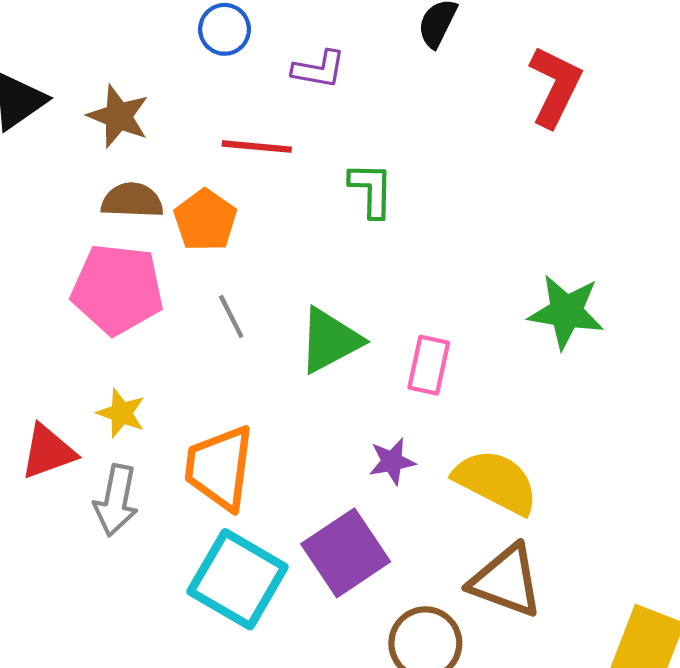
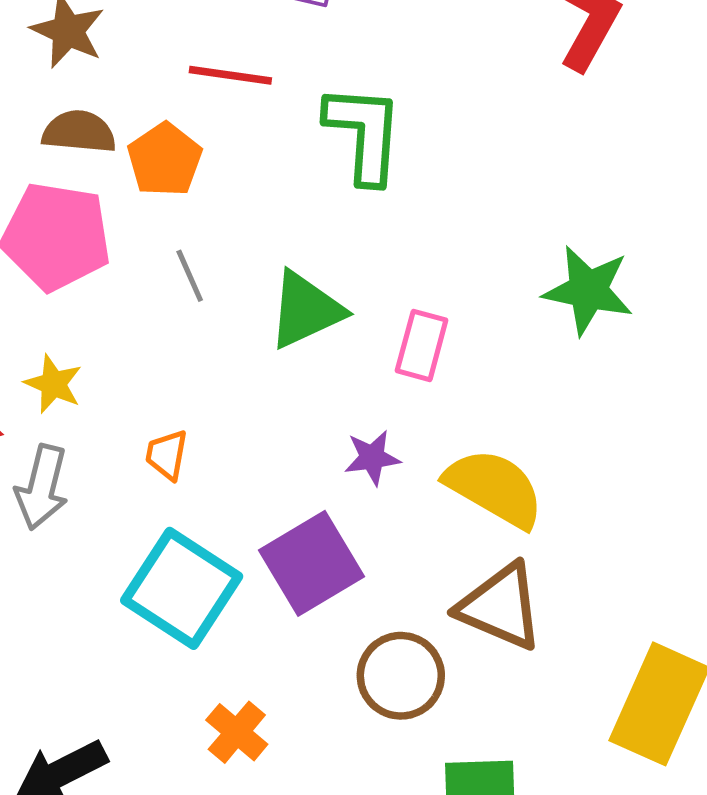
green L-shape: (371, 190) -> (364, 134), size x1.5
orange trapezoid: (219, 468) -> (167, 455), size x0.5

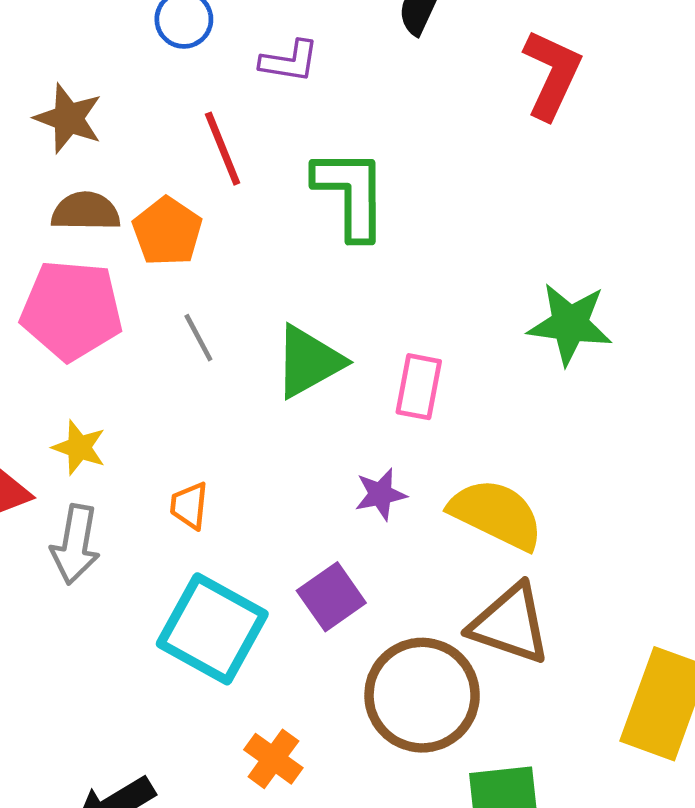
red line: (230, 75) -> (223, 149), turned 64
purple square: (311, 563) -> (331, 597), size x0.7
brown circle: (401, 676) -> (422, 695), size x1.4

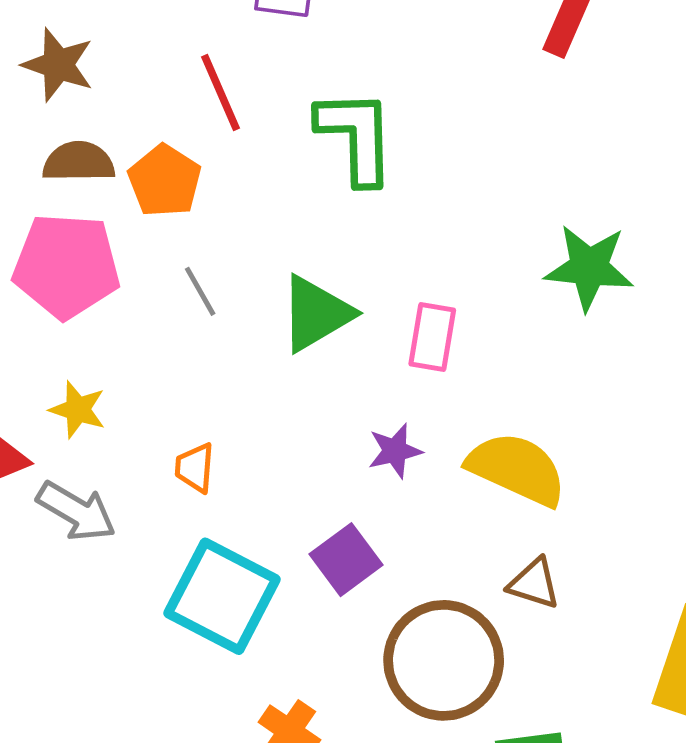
gray arrow: (75, 544) -> (76, 511), turned -68
brown triangle: (510, 624) -> (534, 584), size x0.6

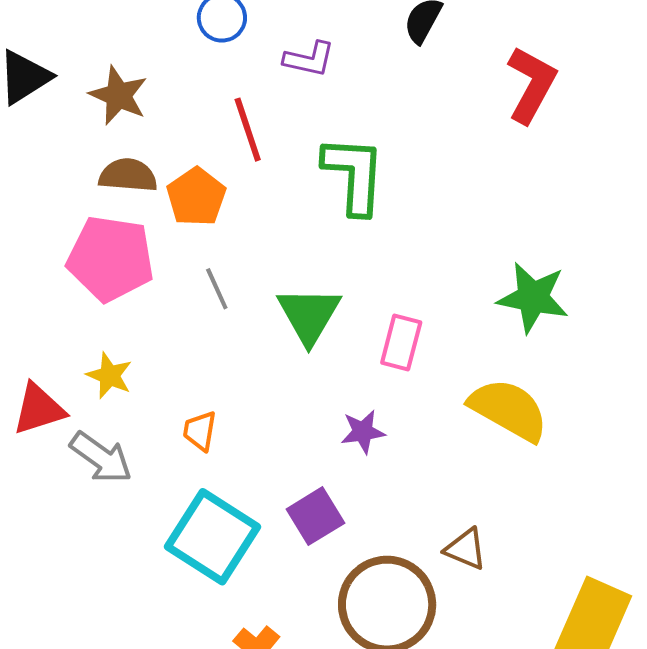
green triangle: (316, 314) -> (309, 315), turned -34
yellow semicircle: (517, 469) -> (509, 410), moved

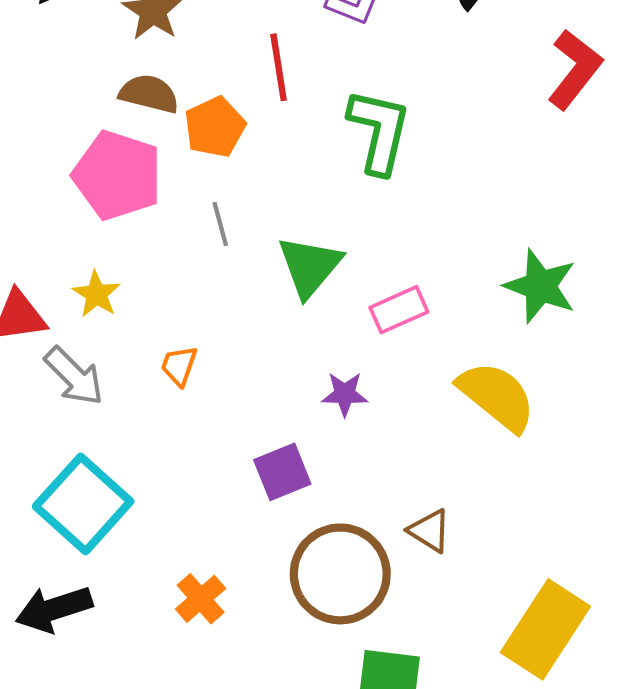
pink rectangle: (401, 342) -> (399, 310), turned 42
cyan square: (213, 537) -> (83, 504), moved

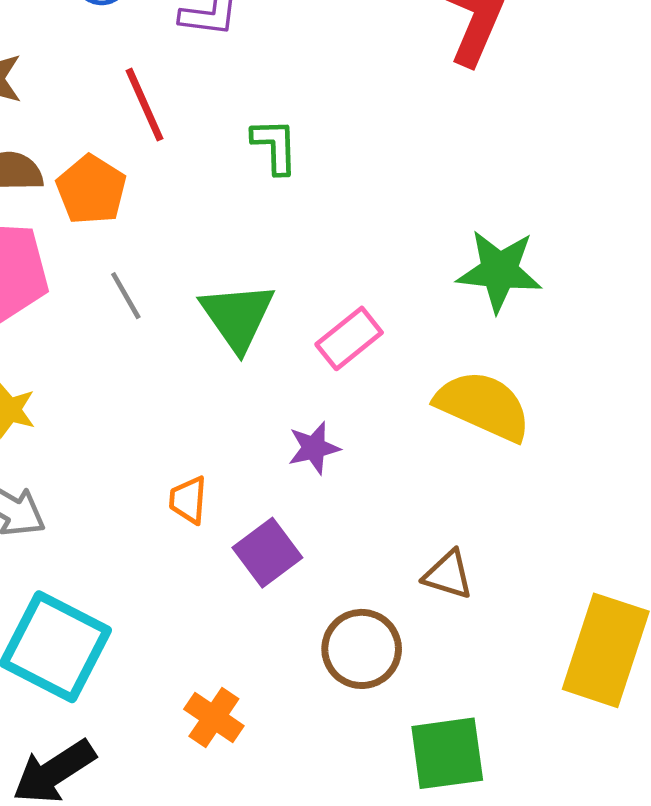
green L-shape: (379, 131) -> (275, 146), size x0.6
orange trapezoid: (179, 366) -> (188, 500), moved
brown circle: (340, 574) -> (362, 649), size x0.7

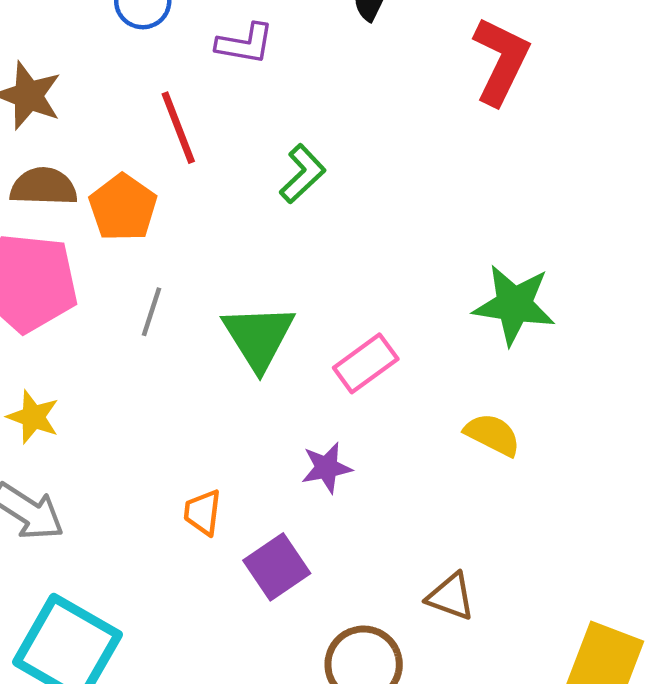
green L-shape: (275, 146) -> (303, 174), turned 46
gray line: (126, 296) -> (151, 312), turned 45
yellow semicircle: (483, 406) -> (492, 435), size x0.6

